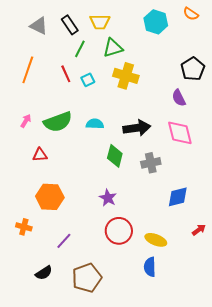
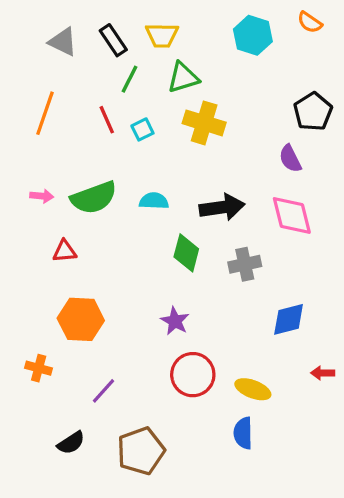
pink arrow: (26, 121) -> (42, 196), turned 64
red arrow: (199, 230) -> (323, 373), turned -144

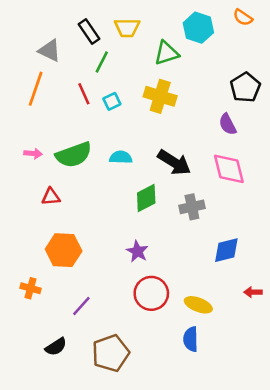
gray triangle: (63, 42) -> (50, 51), moved
green triangle: (183, 77) -> (167, 53), moved
black arrow: (222, 207) -> (174, 162), turned 40
green diamond: (186, 253) -> (146, 198), turned 48

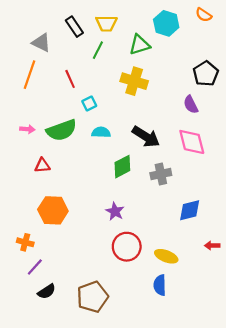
green line: (102, 62) -> (98, 50), moved
cyan square: (112, 101) -> (89, 104), moved
purple line: (81, 306) -> (35, 267), moved

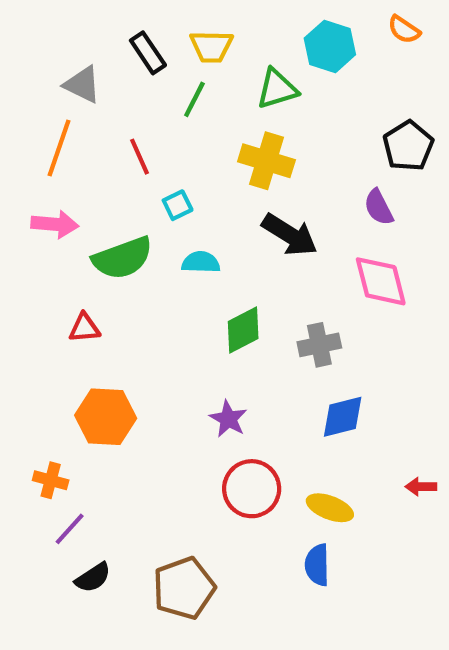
pink arrow: (27, 129) -> (55, 224), moved, size x1.5
black arrow: (146, 137) -> (290, 235), moved
blue diamond: (190, 210) -> (343, 417), moved

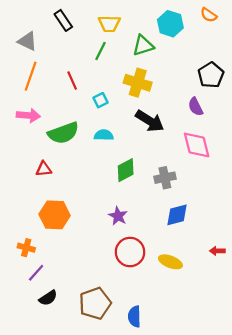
black rectangle: (148, 53) -> (63, 20), moved
gray triangle: (82, 85) -> (27, 41), moved
cyan square: (178, 205) -> (100, 100), moved
blue semicircle: (317, 565) -> (134, 316), moved

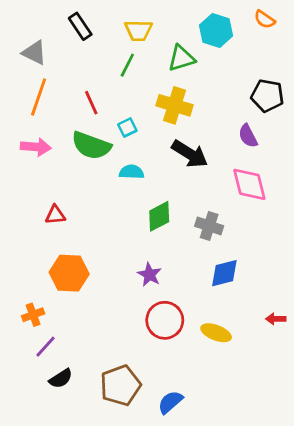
black pentagon: (211, 75) -> (267, 96), turned -30
green semicircle: (63, 133) -> (91, 146), moved, turned 40
gray cross: (165, 178) -> (209, 226), turned 30
orange cross: (26, 248) -> (33, 315), turned -35
blue semicircle: (134, 316) -> (170, 402), turned 50

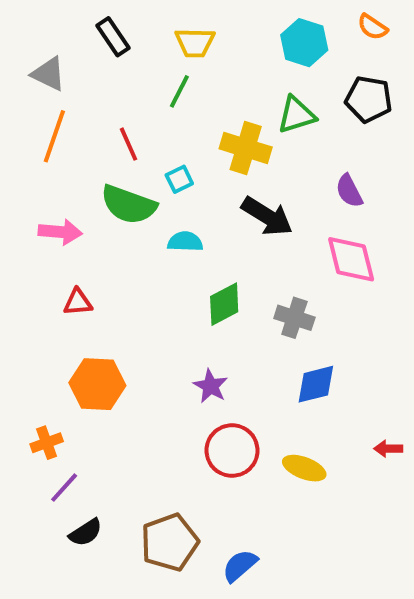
green triangle: (181, 58) -> (296, 115), moved
black pentagon: (267, 96) -> (369, 99), moved
pink arrow: (36, 147) -> (60, 232), moved

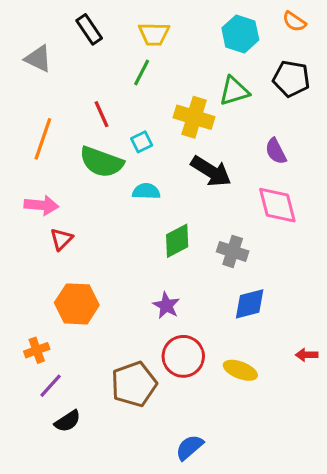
orange line: (54, 136) -> (43, 139), moved
pink arrow: (60, 232) -> (41, 205), moved
red triangle: (78, 302) -> (61, 239), turned -40
brown pentagon: (170, 542) -> (134, 384), moved

